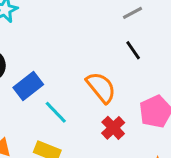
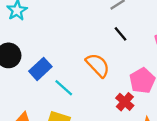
red cross: (113, 128) -> (125, 102), moved

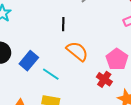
black line: (121, 34) -> (63, 24), moved, turned 48

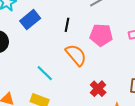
pink pentagon: (117, 59) -> (101, 35), moved, turned 30
blue rectangle: (29, 61) -> (30, 20), moved

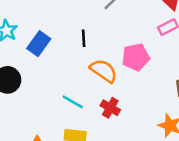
pink pentagon: (101, 35) -> (136, 57), moved
red cross: (98, 89) -> (110, 108), moved

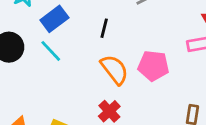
cyan line: (73, 102) -> (51, 51), moved

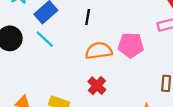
orange semicircle: (114, 70) -> (99, 51), turned -56

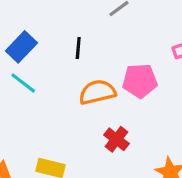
red cross: (97, 86) -> (116, 139), moved

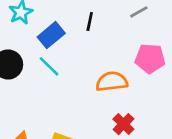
black line: (78, 48) -> (90, 22), moved
pink pentagon: (140, 81) -> (150, 58), moved

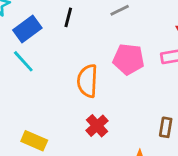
orange semicircle: (112, 82) -> (87, 81), turned -84

